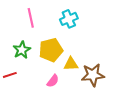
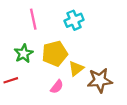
yellow triangle: (71, 64) -> (76, 69), turned -35

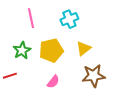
yellow triangle: (76, 69) -> (84, 48), moved

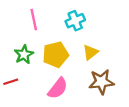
pink semicircle: (53, 82) -> (58, 88), size x1.5

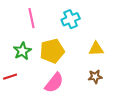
yellow triangle: (90, 52) -> (96, 49), moved, turned 35
brown star: (101, 82) -> (95, 77), size x0.6

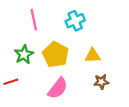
yellow triangle: (96, 49) -> (93, 56), moved
yellow pentagon: (52, 51) -> (56, 55), turned -30

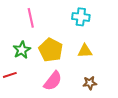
cyan cross: (75, 21) -> (81, 17), moved, turned 30
brown star: (101, 82) -> (90, 83), moved

